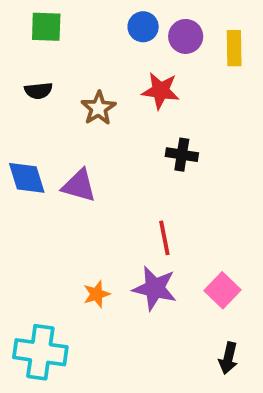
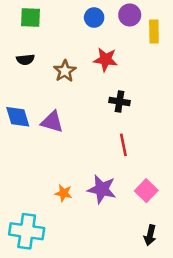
purple circle: (186, 36) -> (130, 15), moved
red line: (164, 238) -> (123, 145), moved
orange star: (97, 294) -> (64, 193), turned 30

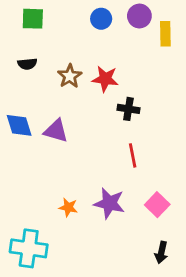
red star: (106, 60) -> (105, 79), moved

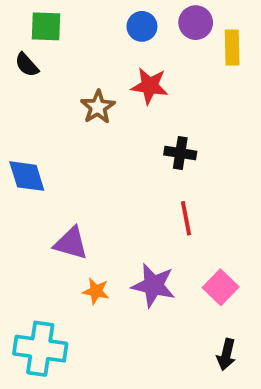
black semicircle: (27, 64) -> (27, 65), moved, turned 54
red star: (105, 79) -> (150, 86), moved
purple triangle: (56, 131) -> (71, 243), moved

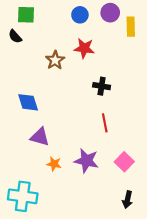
blue diamond: (27, 176) -> (28, 102), moved

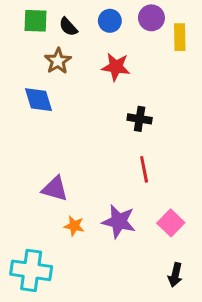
black semicircle: (15, 36) -> (68, 27), moved
brown star: (55, 60) -> (58, 61), moved
blue diamond: (28, 102) -> (39, 100), moved

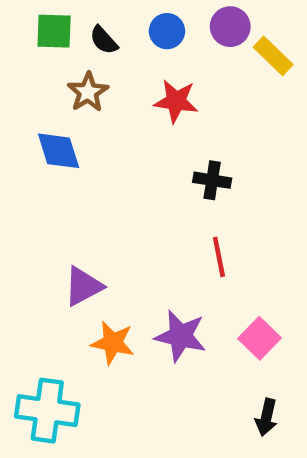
yellow rectangle: (180, 37) -> (273, 56), turned -45
purple triangle: (55, 189) -> (83, 286), turned -44
orange star: (74, 226) -> (113, 343), size x1.4

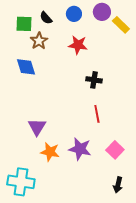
green square: (54, 31) -> (24, 24), moved
purple triangle: (83, 286) -> (37, 127), turned -30

